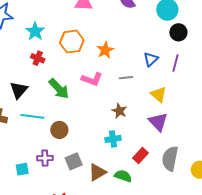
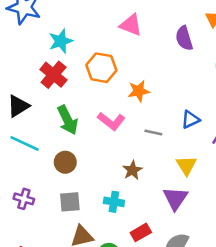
red cross: (38, 58) -> (54, 75), size x1.5
brown circle: (59, 130) -> (65, 162), moved
gray square: (74, 161) -> (70, 202), moved

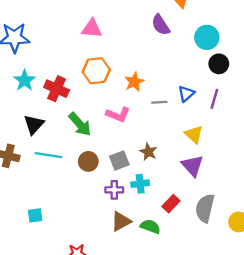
pink triangle: (131, 25) -> (92, 29), moved
cyan star: (61, 41) -> (25, 80), moved
gray line: (153, 132) -> (159, 102), moved
purple cross: (24, 199) -> (114, 190), moved
gray square: (70, 202) -> (119, 161), moved

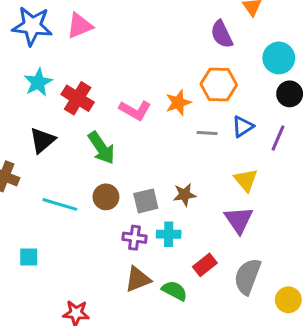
pink triangle: (92, 29) -> (80, 26), moved, turned -35
orange hexagon: (96, 71) -> (219, 84), moved
pink L-shape: (118, 115) -> (135, 110), moved
brown star: (148, 152) -> (185, 195), turned 30
cyan line: (48, 155) -> (60, 204), moved

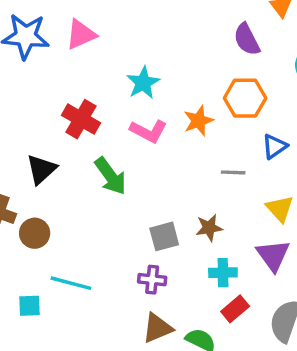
cyan star: (38, 82) -> (143, 83), moved
gray line: (207, 133) -> (233, 172), moved
brown circle: (106, 197) -> (35, 233), moved
cyan line: (60, 204) -> (71, 283), moved
cyan cross: (169, 234) -> (223, 273), moved

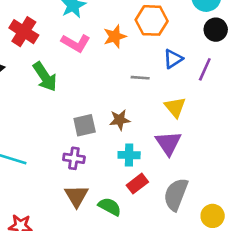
brown triangle: (157, 328) -> (77, 196), turned -40

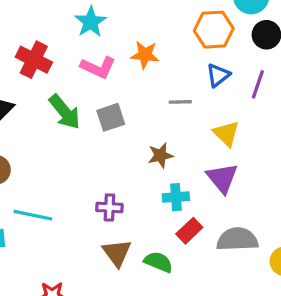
orange hexagon: (152, 20) -> (214, 30), moved
orange star: (115, 36) -> (145, 55), turned 30
gray square: (85, 125) -> (111, 117), moved
gray semicircle: (176, 194) -> (237, 239), turned 72

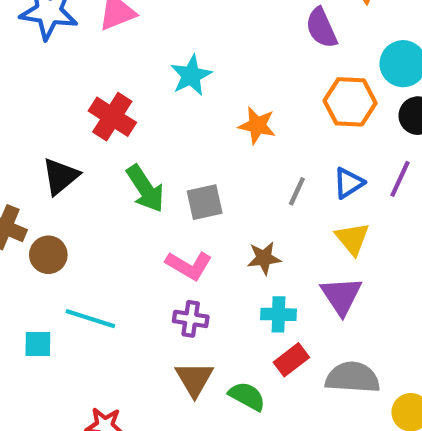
pink L-shape: (98, 67) -> (189, 265), moved
blue triangle: (218, 75) -> (349, 183), moved
gray line: (180, 102) -> (297, 191), turned -70

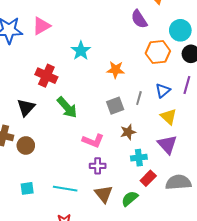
gray square: (205, 202) -> (115, 106), moved
cyan line: (90, 319) -> (65, 189), moved
green semicircle: (247, 396) -> (130, 199), turned -60

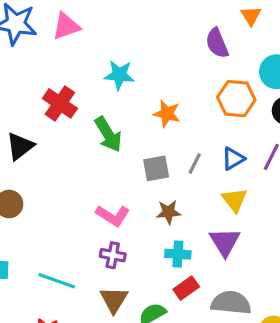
cyan star: (81, 51) -> (119, 75), turned 30
green arrow: (67, 107) -> (108, 134), moved

